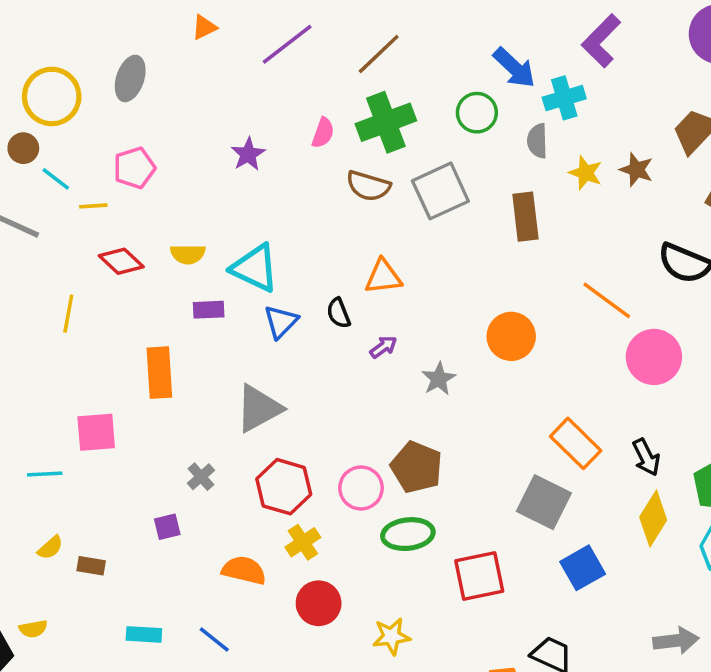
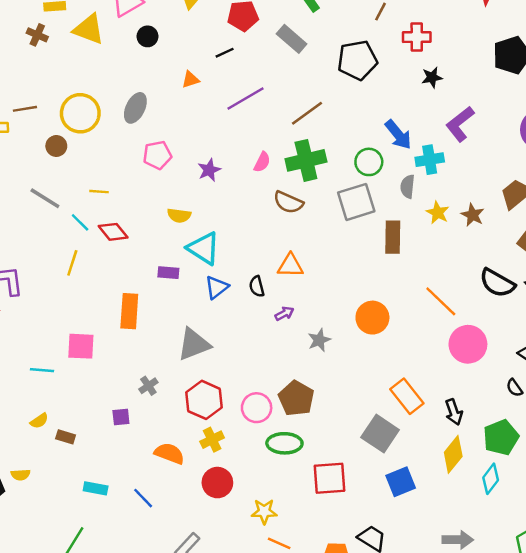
pink pentagon: (134, 168) -> (157, 155), moved
cyan line: (56, 179) -> (80, 222), moved
gray square: (440, 191) -> (356, 202), moved
yellow semicircle: (188, 254) -> (179, 215), moved

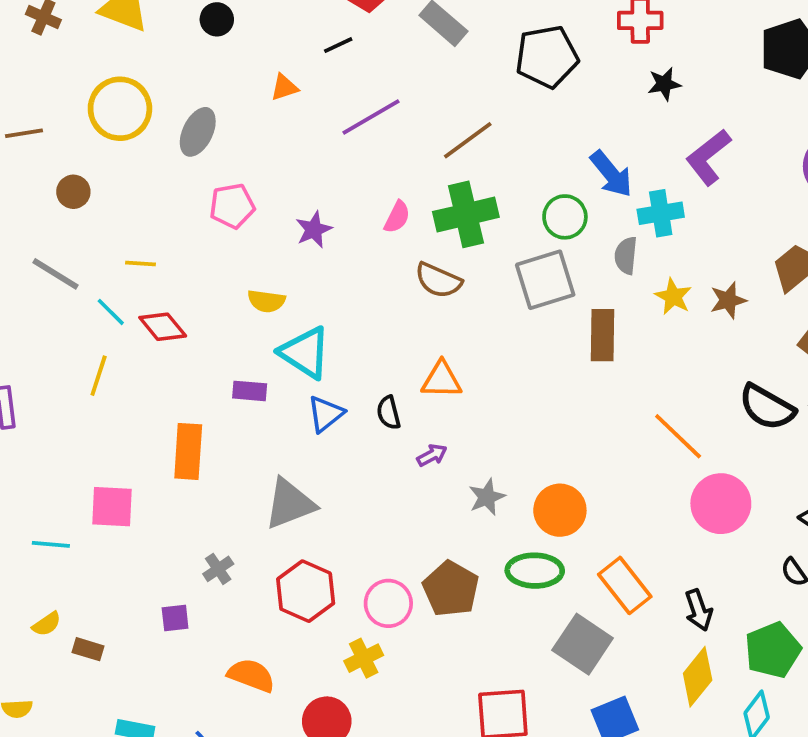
yellow circle: (80, 113) -> (120, 109), moved
brown star: (473, 215) -> (728, 300), turned 30
orange circle: (372, 318) -> (560, 510), moved
yellow cross: (212, 440) -> (364, 658), moved
green ellipse: (284, 443) -> (535, 571), moved

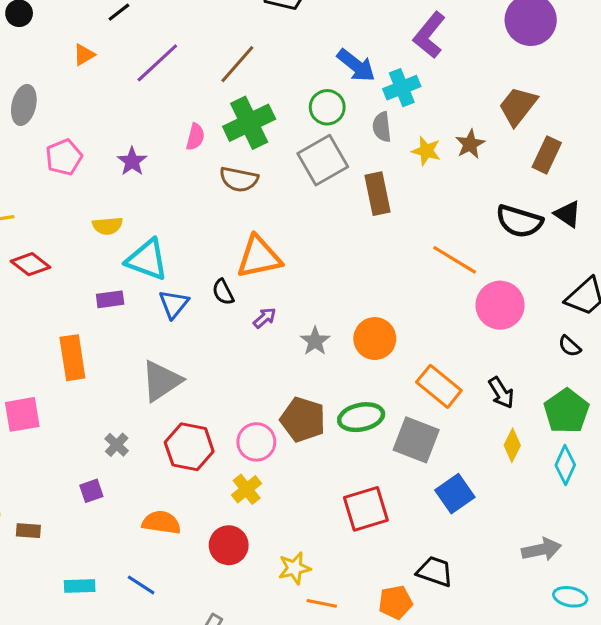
orange triangle: (442, 380) -> (259, 257), size x1.4
green ellipse: (535, 571) -> (361, 417), moved
yellow diamond: (698, 677) -> (512, 445), size x0.7

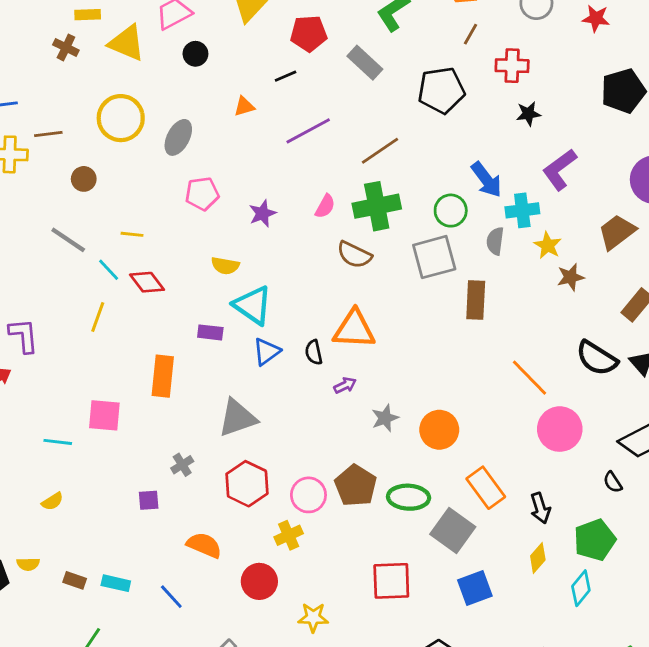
brown trapezoid: (518, 106) -> (617, 232), moved
yellow star: (426, 151) -> (548, 245), moved
brown rectangle: (28, 531) -> (75, 580), moved

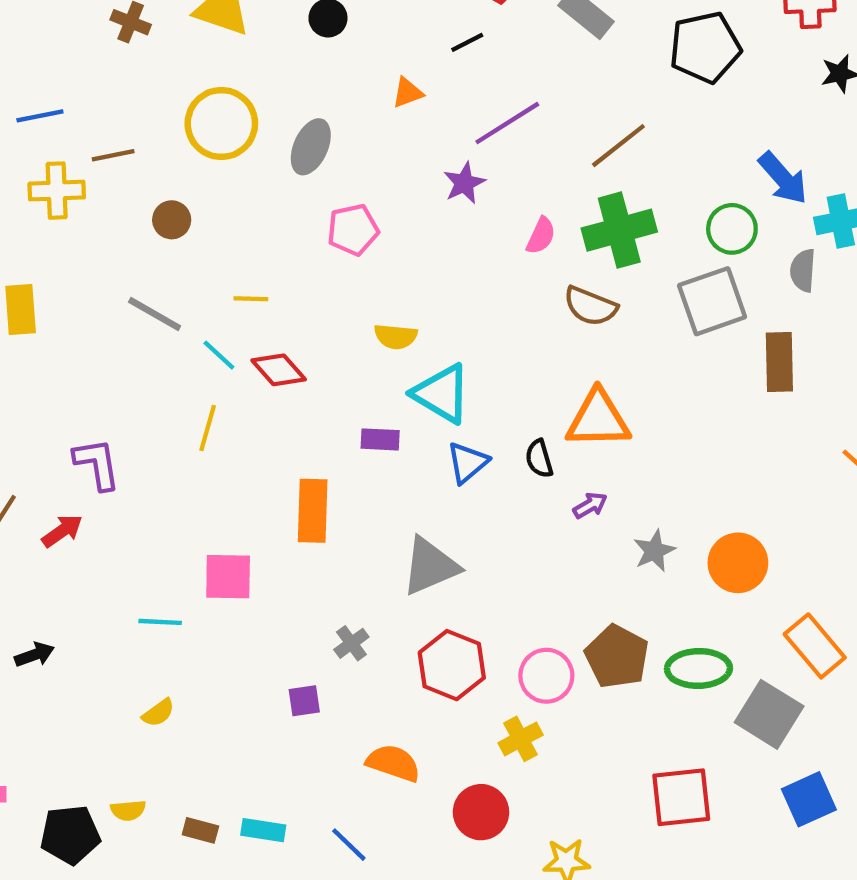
purple star: (262, 213) -> (464, 183), moved

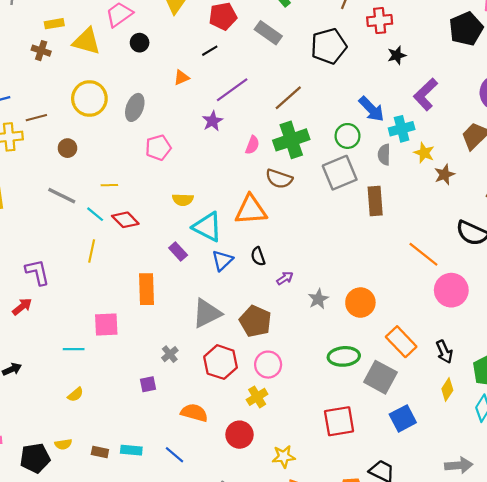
orange triangle: (598, 419) -> (251, 210), moved
purple rectangle: (380, 439) -> (178, 252), turned 48
brown pentagon: (617, 657) -> (255, 321), moved

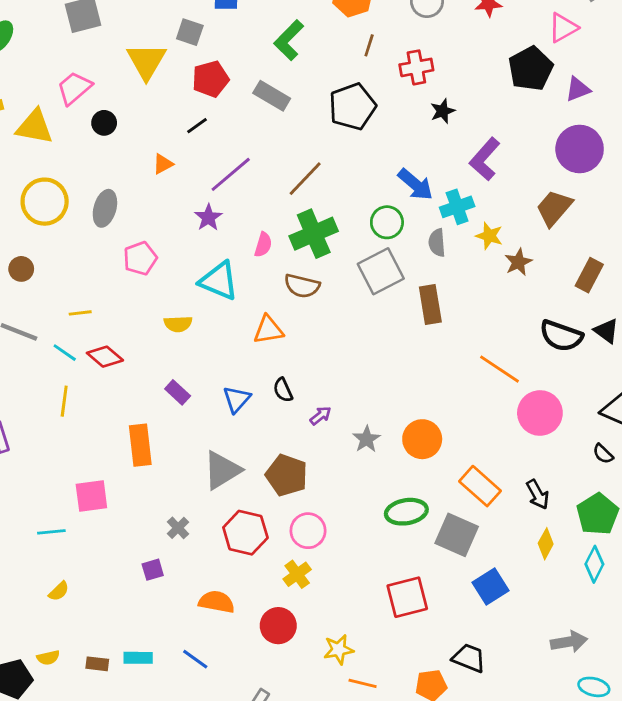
orange triangle: (251, 210) -> (268, 330), size x0.7
cyan triangle: (207, 227) -> (219, 281), moved

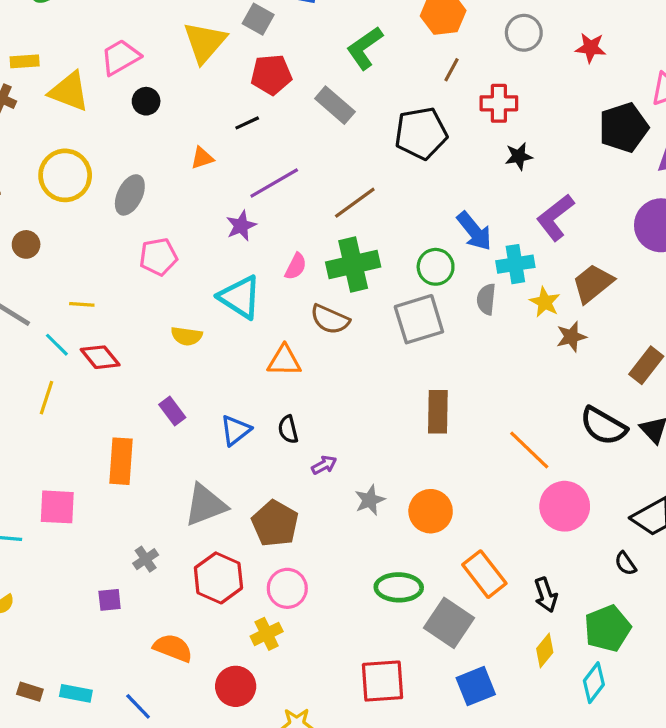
brown trapezoid: (554, 208) -> (593, 283), moved
brown rectangle: (430, 304) -> (438, 412), moved

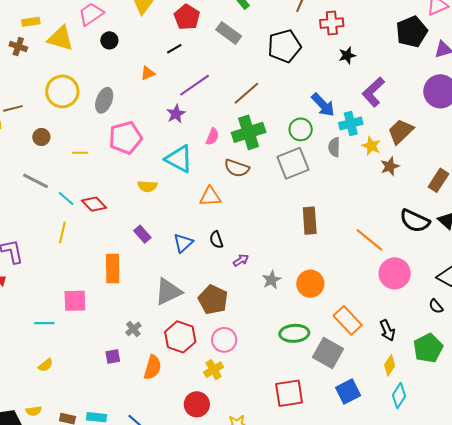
red pentagon: (271, 75) -> (187, 17), turned -30
pink pentagon: (158, 257) -> (125, 138), size x1.4
yellow line: (82, 304) -> (80, 153), moved
orange semicircle: (173, 648) -> (153, 367), moved, turned 90
cyan diamond: (594, 683) -> (399, 396), moved

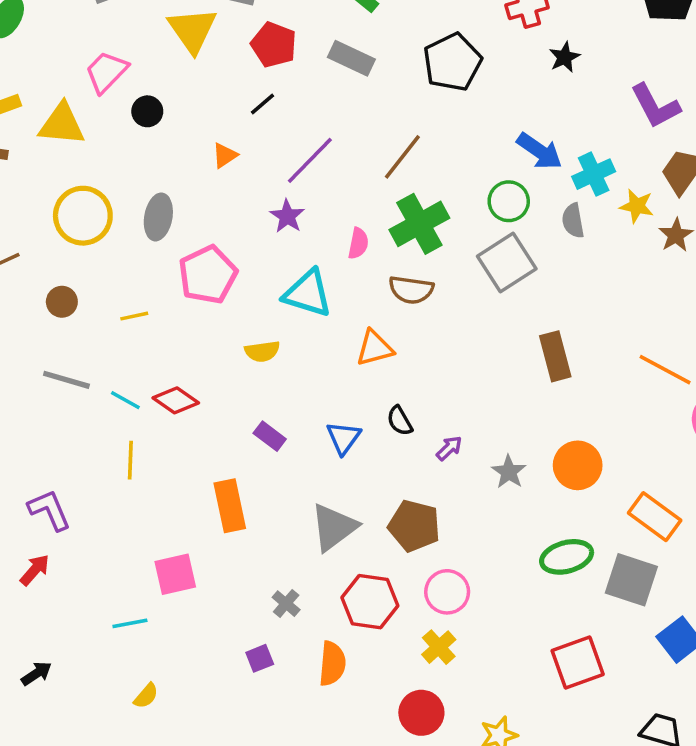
purple L-shape: (373, 92) -> (655, 106), moved, turned -64

